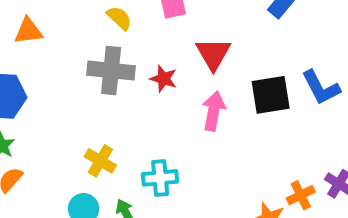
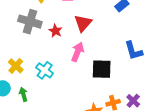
black square: (271, 95) -> (102, 69), moved
cyan cross: (160, 178) -> (45, 70), moved, turned 30

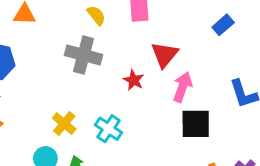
red star: (56, 31) -> (134, 80), moved
pink arrow: (78, 52) -> (182, 87), moved

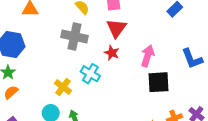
red triangle: (165, 55) -> (116, 28), moved
cyan cross: (108, 129) -> (90, 74), moved

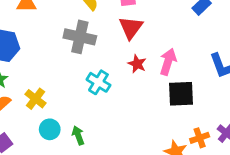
red star: (112, 53) -> (137, 64), moved
yellow cross: (63, 87) -> (35, 99), moved

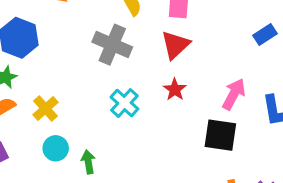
pink arrow: (168, 62) -> (234, 94), moved

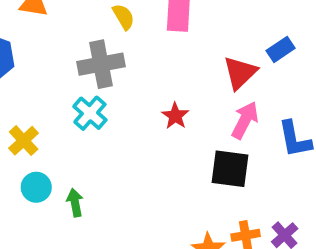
gray cross: (112, 45) -> (101, 64), turned -33
red triangle: (175, 45) -> (240, 73), moved
cyan cross: (124, 103) -> (90, 113), moved

